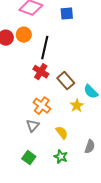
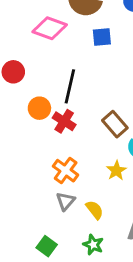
orange circle: (24, 35) -> (39, 108), moved
brown rectangle: (66, 81) -> (115, 124), moved
gray triangle: (33, 126) -> (66, 201), moved

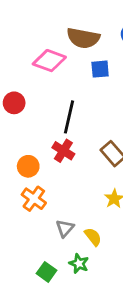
orange circle: (39, 108) -> (28, 166), moved
orange cross: (66, 171) -> (34, 199), moved
green star: (93, 245) -> (79, 264), moved

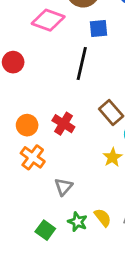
black line: (69, 117) -> (82, 64), moved
red cross: (63, 151) -> (63, 124), moved
yellow semicircle: (93, 237) -> (103, 218), moved

